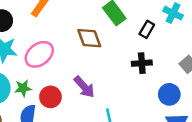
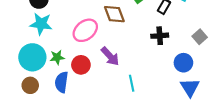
pink ellipse: (39, 54) -> (85, 30), moved

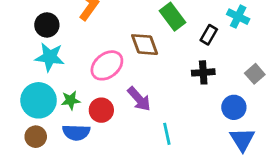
blue semicircle: (62, 82) -> (76, 132), turned -96

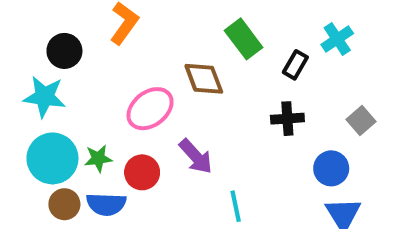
cyan cross: (238, 17) -> (337, 39), turned 30
cyan star: (50, 57) -> (45, 97), moved
brown circle: (36, 137) -> (64, 204), moved

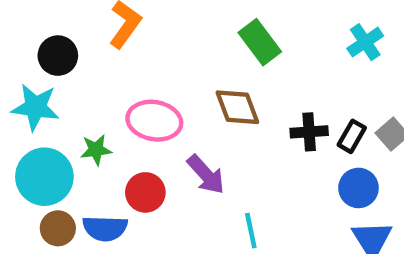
black rectangle: (295, 65) -> (352, 136), moved
brown diamond: (204, 79) -> (237, 107), moved
pink ellipse: (150, 109) -> (154, 121), turned 48
green star: (98, 158) -> (96, 150), moved

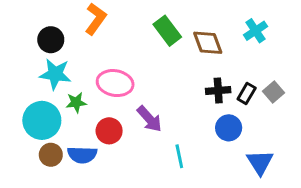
green rectangle: (260, 42) -> (167, 31), moved
cyan star: (35, 107) -> (55, 74), moved
brown diamond: (237, 107) -> (208, 43), moved
blue circle: (358, 188) -> (229, 128), moved

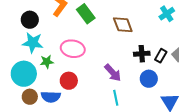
green rectangle: (167, 31) -> (86, 14), moved
brown diamond: (208, 43) -> (123, 25), moved
purple arrow: (149, 119) -> (113, 73), moved

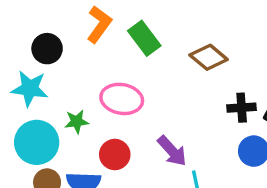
brown diamond: (123, 25) -> (209, 57), turned -30
cyan star: (33, 43) -> (30, 89), moved
purple arrow: (113, 73) -> (172, 151), moved

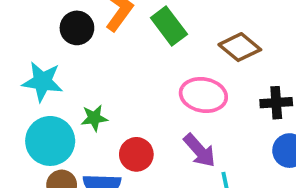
black circle: (47, 49) -> (77, 28), moved
pink ellipse: (122, 99) -> (203, 95), moved

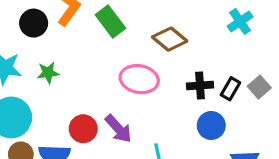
green star: (94, 118) -> (48, 73), moved
purple arrow: (200, 151) -> (118, 129), moved

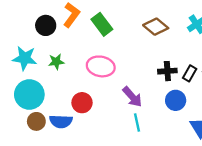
brown diamond: (170, 39) -> (156, 27), moved
pink ellipse: (139, 79) -> (101, 66), moved
purple arrow: (118, 129) -> (132, 97), moved

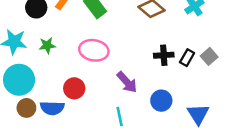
blue circle: (176, 100) -> (161, 101), moved
cyan line: (137, 123) -> (120, 117), moved

